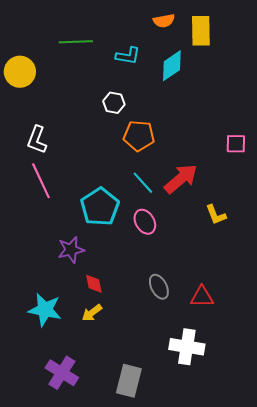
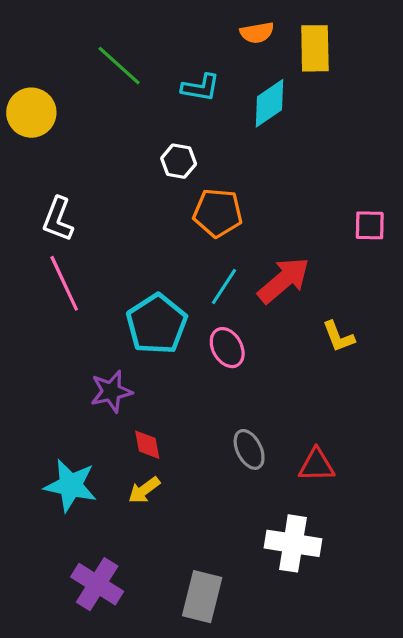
green line: (76, 42) -> (119, 66), turned 44
cyan line: (143, 183) -> (224, 286), turned 75

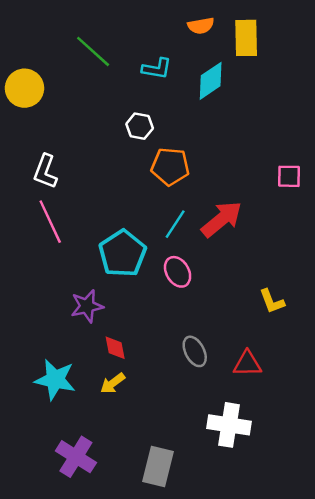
yellow L-shape: (338, 337) -> (272, 301), moved

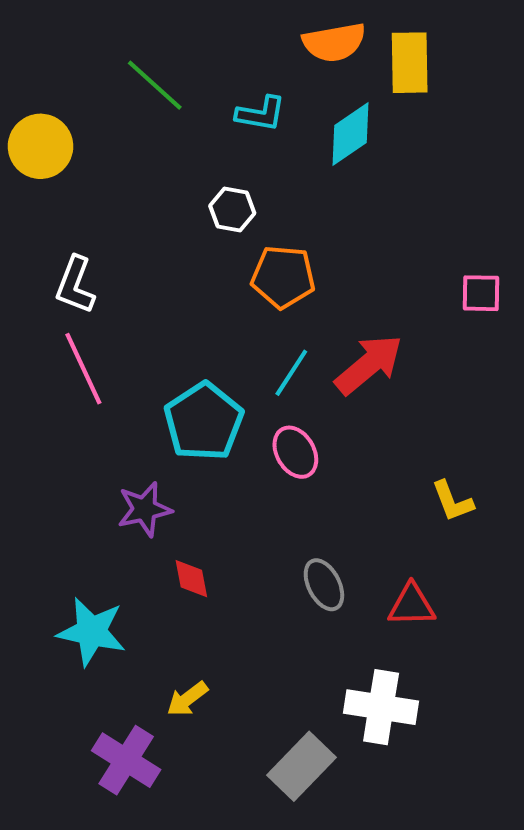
orange semicircle: (201, 26) -> (334, 42), size x1.4
yellow arrow: (113, 383) -> (187, 699), moved
gray rectangle: (158, 467) -> (302, 766), moved, turned 30

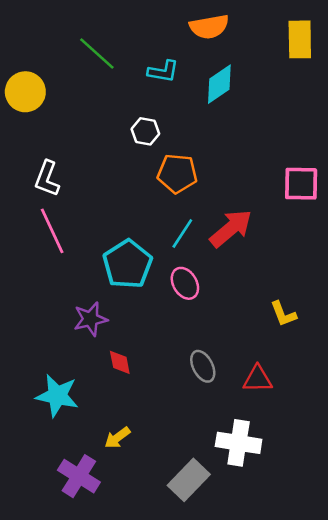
yellow rectangle: (410, 63) -> (300, 39), moved
pink square: (481, 293) -> (301, 184), size x1.4

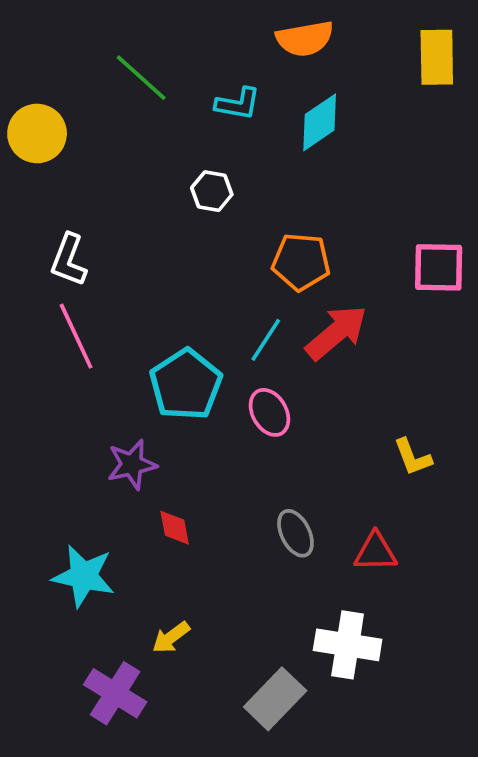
orange pentagon: (177, 173) -> (301, 262), moved

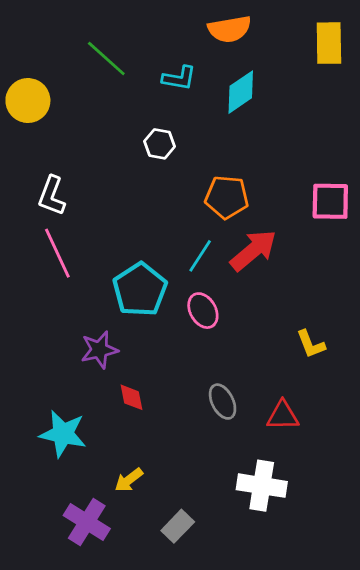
gray rectangle: (275, 699) -> (178, 526), moved, size x0.7

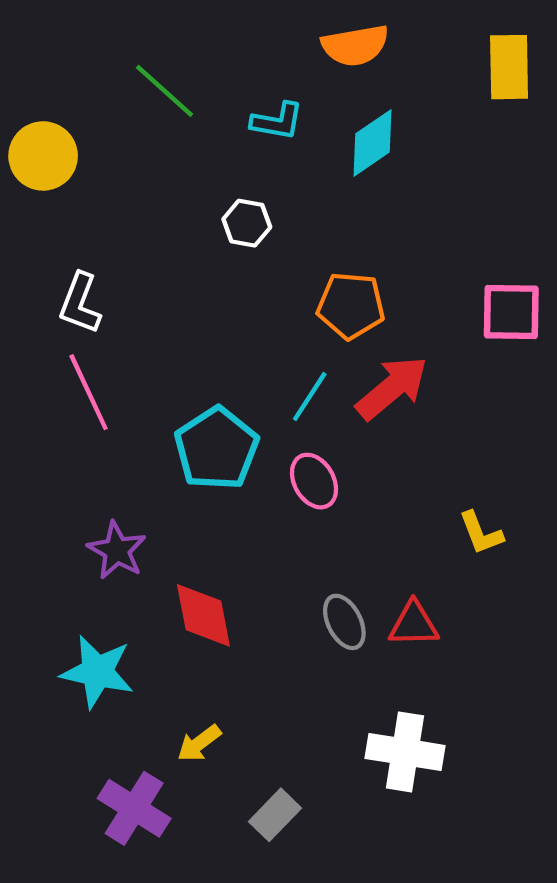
purple star: (99, 350) -> (117, 550), moved, turned -30
red diamond: (132, 397) -> (203, 615), size x1.6
red triangle: (283, 416) -> (414, 624), moved

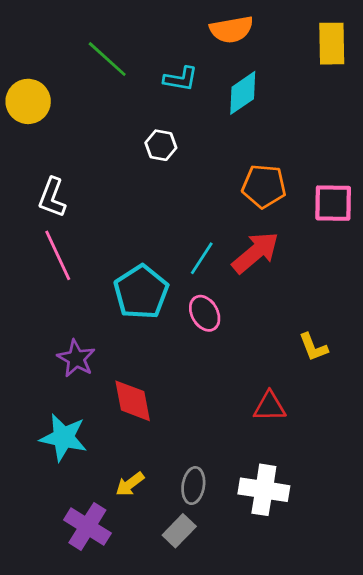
orange pentagon: (351, 305) -> (264, 186), moved
gray ellipse: (344, 622) -> (193, 486), moved, turned 36

